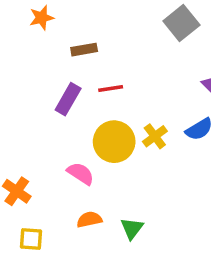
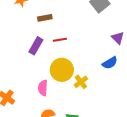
yellow cross: (155, 136) -> (81, 82), moved
pink semicircle: (80, 174) -> (43, 88), turned -119

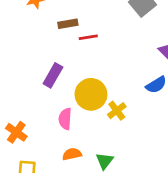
red line: (60, 40) -> (88, 37), moved
purple rectangle: (36, 46) -> (53, 75), moved

